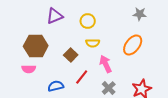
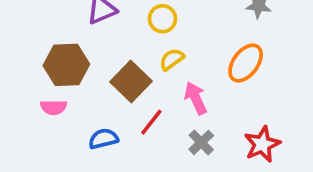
yellow semicircle: (93, 43) -> (172, 59), turned 144
brown square: (71, 55) -> (131, 81), size x1.5

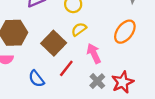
blue semicircle: (103, 139) -> (36, 79), turned -114
red star: (262, 144) -> (123, 82), moved

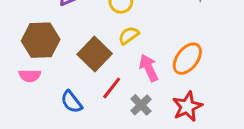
orange ellipse: (125, 32) -> (187, 59), moved
gray cross: (97, 81) -> (141, 105), moved

